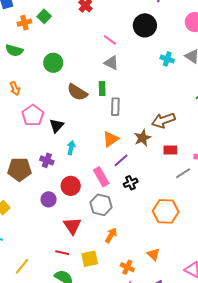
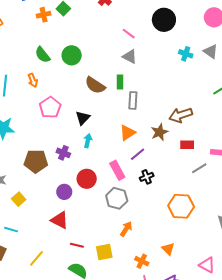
green semicircle: (14, 50) -> (43, 55), moved, turned 36
black triangle: (57, 126) -> (83, 118), moved
red triangle: (72, 226) -> (60, 220), moved, turned -30

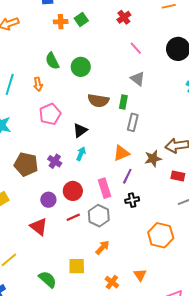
pink line: (129, 34) -> (136, 48), moved
brown semicircle: (95, 85) -> (98, 101), turned -35
purple line: (138, 154) -> (127, 176), turned -35
red line: (77, 245) -> (73, 217), moved, turned -48

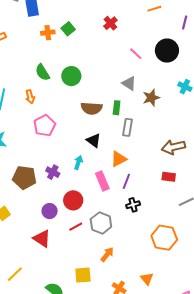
pink line: (136, 48) -> (136, 54), moved
black triangle: (80, 130) -> (94, 140), moved, turned -42
brown star: (153, 159) -> (151, 98), moved
red rectangle: (178, 176) -> (169, 177), moved
pink rectangle: (104, 188) -> (102, 181), moved

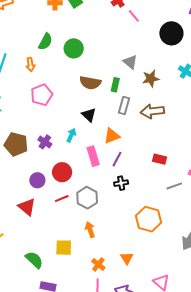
pink line: (136, 54) -> (134, 16), moved
green semicircle: (42, 72) -> (45, 42), turned -126
brown arrow: (173, 147) -> (152, 111), moved
orange arrow: (107, 254) -> (90, 230), turned -63

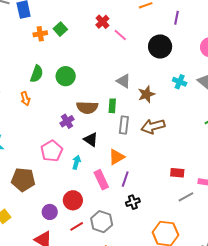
pink pentagon: (42, 95) -> (52, 151), moved
purple cross: (45, 142) -> (67, 121), moved, turned 32
red rectangle: (160, 159) -> (177, 173), moved

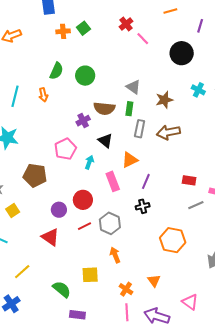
gray triangle: (124, 81) -> (133, 87), moved
purple line: (125, 179) -> (146, 181), moved

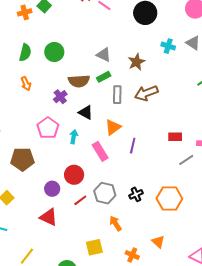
orange arrow: (43, 95) -> (26, 84), moved
green rectangle: (129, 109) -> (104, 77), turned 64
black cross: (143, 206) -> (136, 194), moved

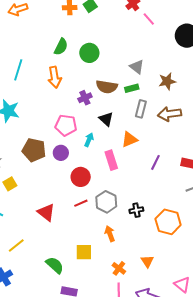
orange arrow: (26, 84) -> (55, 77), size x1.5
pink pentagon: (48, 128) -> (66, 125), turned 30
purple line: (133, 146) -> (155, 162), moved
purple circle: (52, 189) -> (61, 153), moved

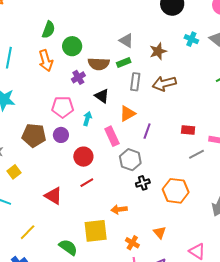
green circle: (89, 53) -> (72, 46), moved
purple line: (155, 162) -> (147, 131), moved
gray hexagon: (106, 202) -> (130, 160), moved
orange arrow: (110, 234) -> (119, 209), turned -70
yellow square: (84, 252) -> (96, 231), size x1.4

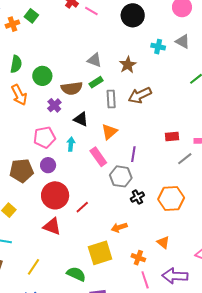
purple line: (147, 131) -> (133, 154), moved
red circle: (83, 157) -> (55, 195), moved, size x1.4

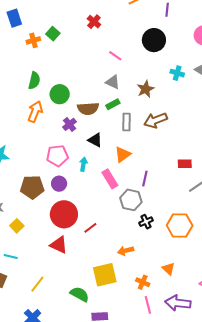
pink line: (91, 11) -> (115, 56), moved
orange arrow: (19, 95) -> (35, 112), turned -135

